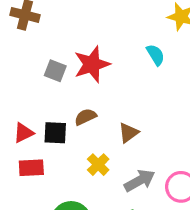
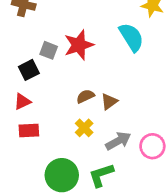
cyan semicircle: (155, 55) -> (131, 37), size x1.6
brown semicircle: (85, 117) -> (85, 96), moved
black square: (55, 133) -> (29, 70), moved, turned -30

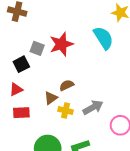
brown triangle: (109, 102) -> (51, 98), moved
yellow cross: (84, 128) -> (66, 111), turned -32
gray arrow: (118, 141) -> (93, 107), moved

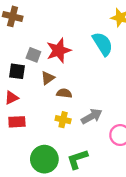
black square: (21, 64) -> (17, 71), turned 35
brown semicircle: (67, 85) -> (64, 93), turned 32
brown triangle: (51, 98) -> (48, 78), moved

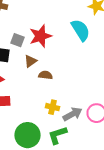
gray arrow: (92, 116) -> (72, 114), moved
yellow cross: (63, 120) -> (52, 107), moved

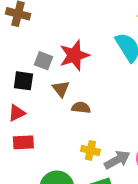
brown triangle: (30, 61) -> (61, 89), turned -32

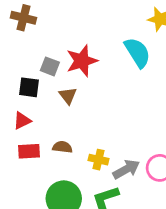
brown semicircle: (81, 108) -> (62, 147), moved

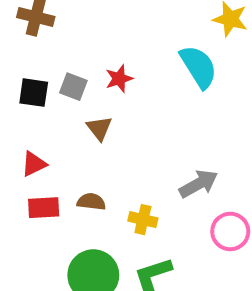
red star: (82, 61) -> (119, 79), size x0.6
black square: (29, 87) -> (34, 93), moved
gray arrow: (126, 169) -> (198, 184), moved

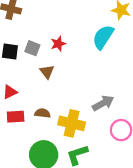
cyan semicircle: (198, 67) -> (103, 37), turned -115
yellow cross: (143, 220) -> (72, 123), size x1.6

